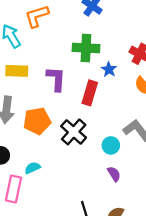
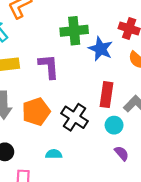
blue star: (109, 69) -> (101, 49), size x1.5
red rectangle: (90, 93) -> (107, 95), moved
cyan semicircle: (32, 168) -> (54, 154), moved, turned 35

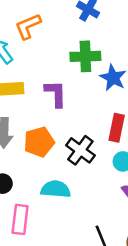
cyan semicircle: (54, 154) -> (56, 189), size x1.6

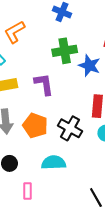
orange pentagon: (39, 142) -> (35, 126), turned -30
pink rectangle: (20, 219) -> (27, 191), size x0.7

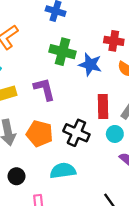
green cross: (65, 51) -> (63, 52), turned 30

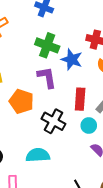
purple L-shape: (44, 89) -> (47, 77), moved
orange pentagon: (40, 134) -> (21, 101), moved

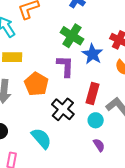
cyan semicircle: (38, 155) -> (41, 138), turned 40

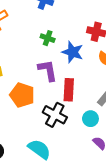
green cross: (72, 36) -> (48, 38), size x0.6
red rectangle: (93, 94) -> (69, 90), moved

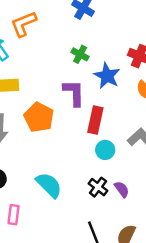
black cross: (55, 115) -> (98, 187), moved, size x0.7
cyan circle: (90, 119) -> (105, 150), moved

